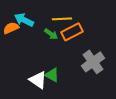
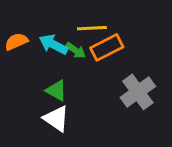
cyan arrow: (24, 20) -> (53, 44), moved
green triangle: (52, 75) -> (56, 90), moved

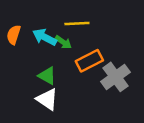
orange semicircle: (16, 42) -> (14, 35), turned -48
orange rectangle: (107, 47) -> (89, 61), moved

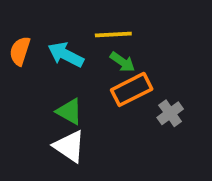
green arrow: (63, 42) -> (122, 62), moved
gray cross: (115, 77) -> (170, 113), size x0.6

